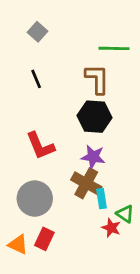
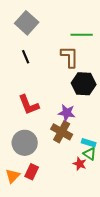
gray square: (38, 32) -> (27, 23), size x1.6
black hexagon: (95, 117) -> (84, 84), moved
cyan rectangle: (101, 199) -> (89, 143), moved, turned -64
orange triangle: (18, 244) -> (13, 176), turned 49

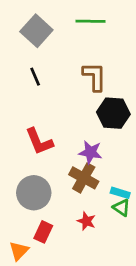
green line: (82, 35) -> (90, 21), moved
red star: (80, 164) -> (86, 221), moved
orange triangle: (13, 176) -> (19, 251), moved

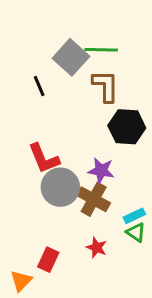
green line: (90, 21) -> (101, 50), moved
gray square: (36, 31) -> (71, 57), moved
gray circle: (34, 193) -> (60, 187), moved
cyan rectangle: (120, 193) -> (134, 216), turned -42

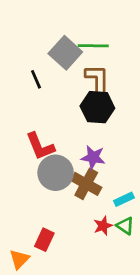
black hexagon: (127, 127) -> (97, 107), moved
green triangle: (136, 232) -> (125, 226), moved
red star: (97, 248) -> (103, 226), moved, turned 30

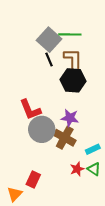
black line: (36, 79) -> (49, 59), moved

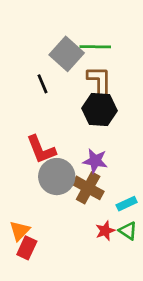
black line: (49, 59) -> (42, 84), moved
red rectangle: (33, 179) -> (27, 248), moved
orange triangle: (15, 194) -> (20, 231), moved

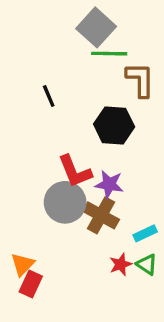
gray square: (67, 54) -> (96, 27), moved
brown L-shape: (100, 81) -> (140, 80), moved
red L-shape: (41, 149) -> (75, 171), moved

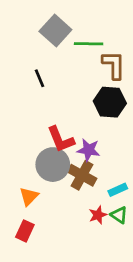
gray square: (96, 27) -> (55, 30), moved
black hexagon: (114, 125) -> (110, 102), moved
orange triangle: (23, 264) -> (29, 196), moved

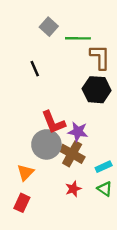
gray square: (55, 30) -> (49, 27), size x0.7
red star: (98, 215) -> (73, 189), moved

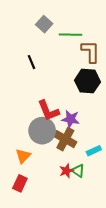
green triangle: (105, 189) -> (78, 171), moved

